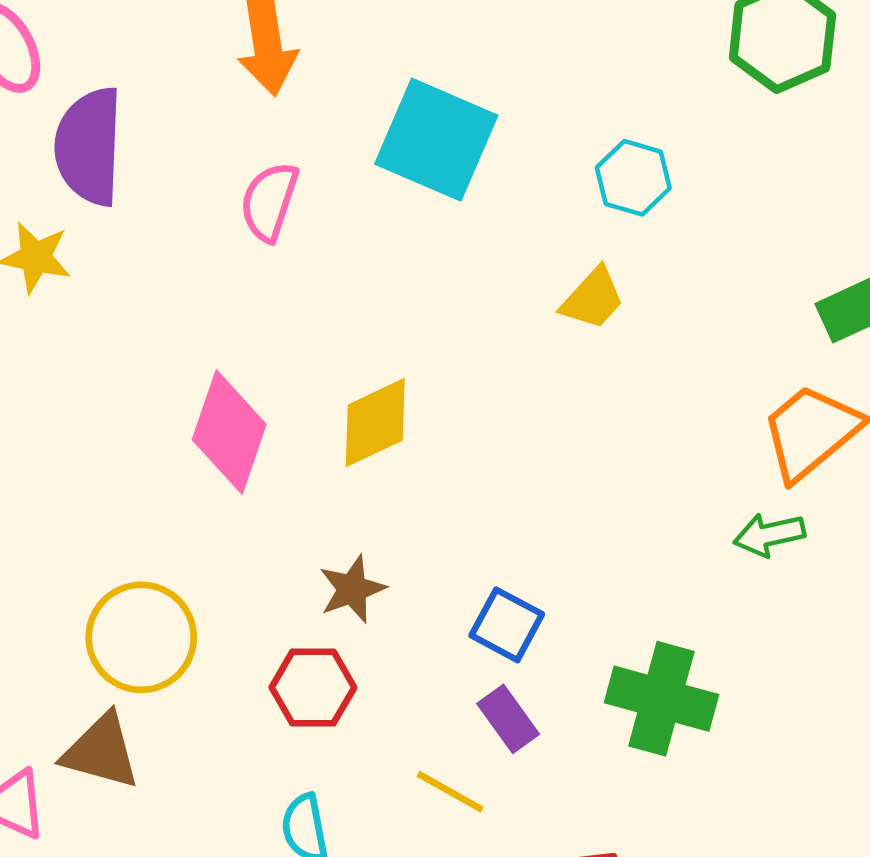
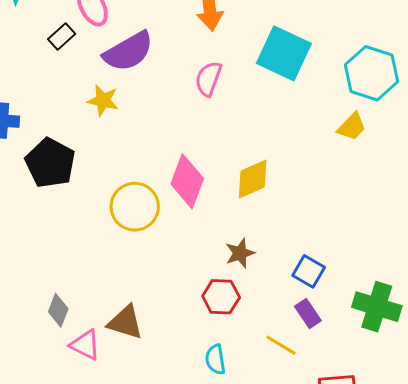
purple semicircle: (89, 146) -> (128, 51), turned -124
cyan hexagon: (633, 178) -> (372, 73), size x1.6
yellow circle: (141, 637) -> (135, 207), moved

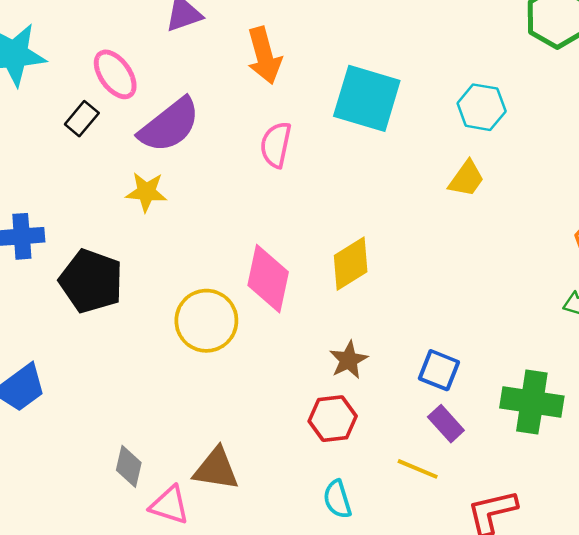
cyan hexagon: (372, 73) -> (482, 107), size x0.7

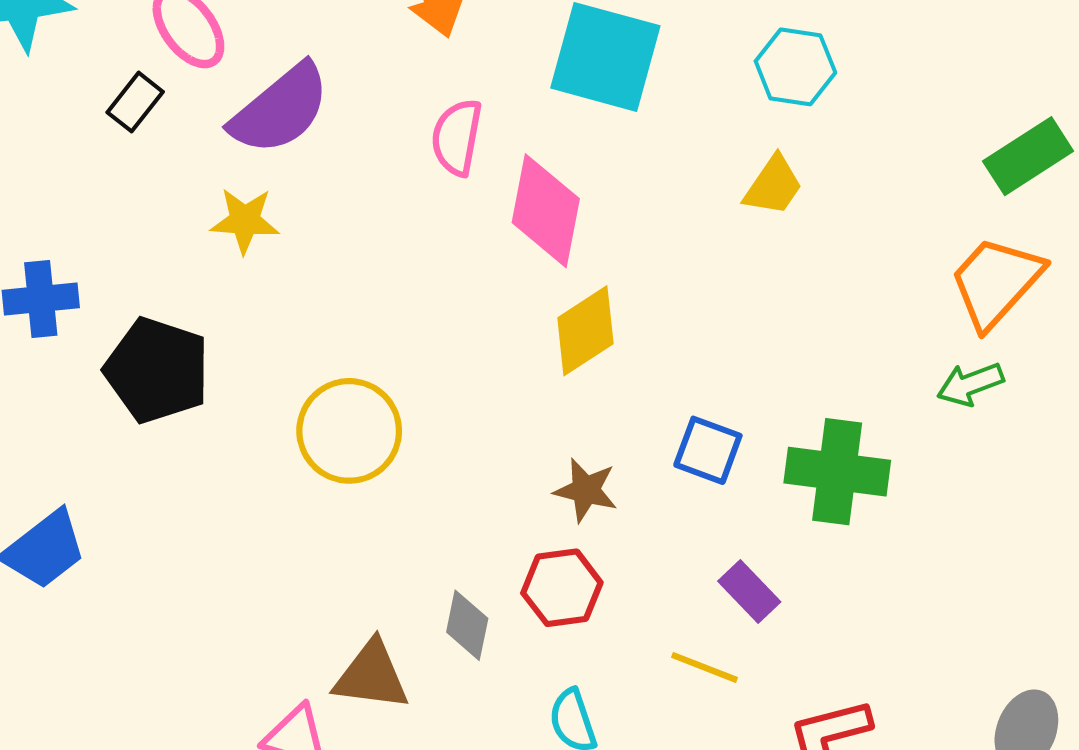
pink diamond: (268, 279) -> (546, 211), moved
brown star: (349, 360) -> (586, 490), turned -30
blue square: (439, 370) -> (708, 450), moved
green cross: (532, 402) -> (837, 472), moved
gray diamond: (129, 466) -> (467, 625), moved

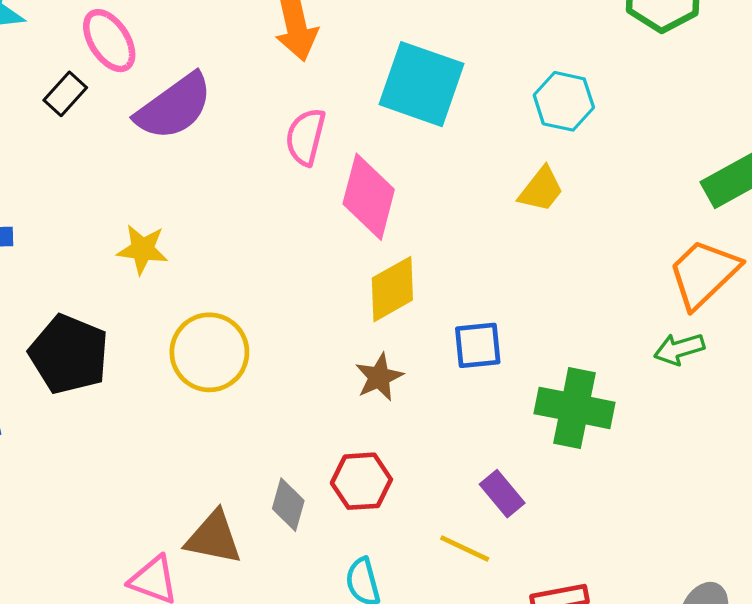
yellow star: (245, 221) -> (142, 249), moved
black pentagon: (157, 370) -> (69, 354), moved
blue square: (708, 450) -> (478, 345), moved, turned -30
brown star: (586, 490) -> (379, 377), moved, turned 30

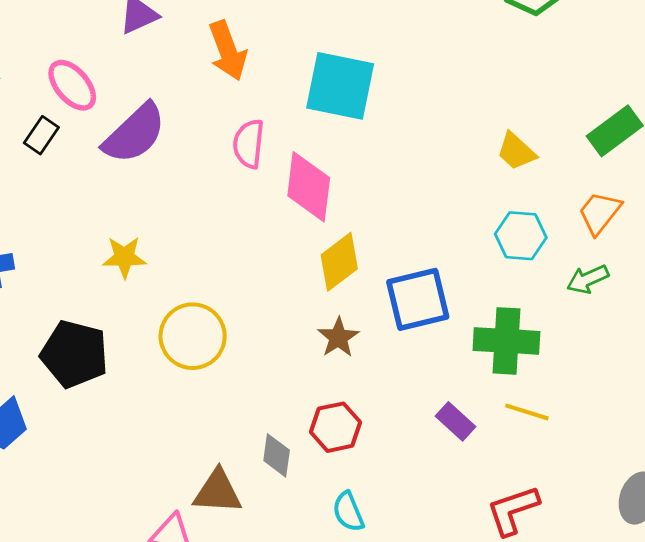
cyan hexagon: (564, 101) -> (521, 236), moved
yellow trapezoid: (541, 189) -> (516, 151), moved, turned 102
orange trapezoid: (704, 274) -> (600, 213), size x0.7
blue square: (478, 345) -> (418, 299), size x1.5
yellow line: (465, 548) -> (527, 412), moved

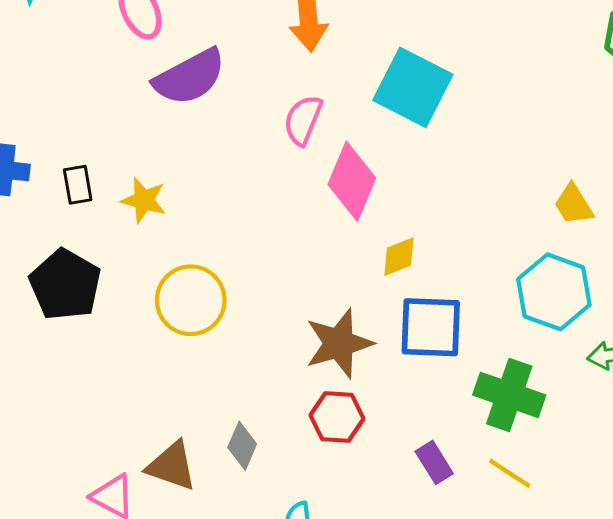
black rectangle: (41, 135) -> (78, 185), moved, turned -60
cyan hexagon: (521, 236) -> (554, 292), size x1.4
yellow diamond: (339, 262) -> (399, 257), moved, size x0.7
brown star: (338, 337) -> (339, 343), size x1.6
red hexagon: (335, 427) -> (337, 417), moved

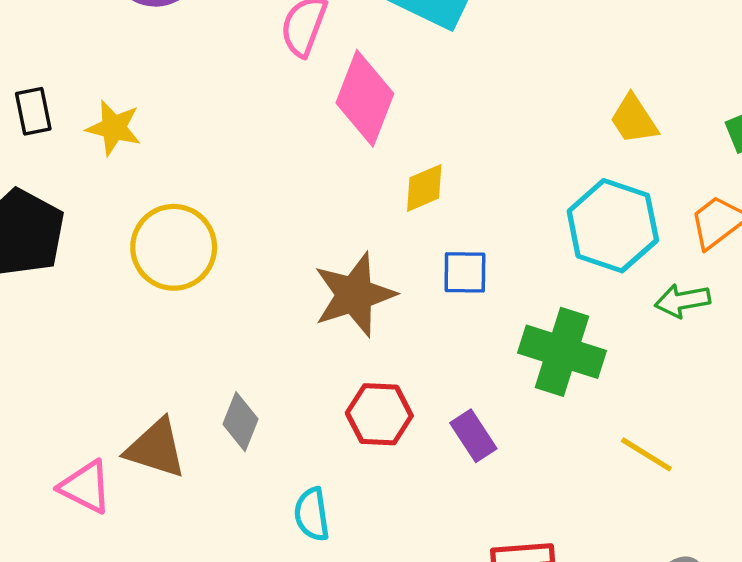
blue square: (431, 327) -> (465, 272), size x0.6
red hexagon: (337, 417) -> (379, 414), moved
yellow line: (510, 473) -> (646, 454), moved

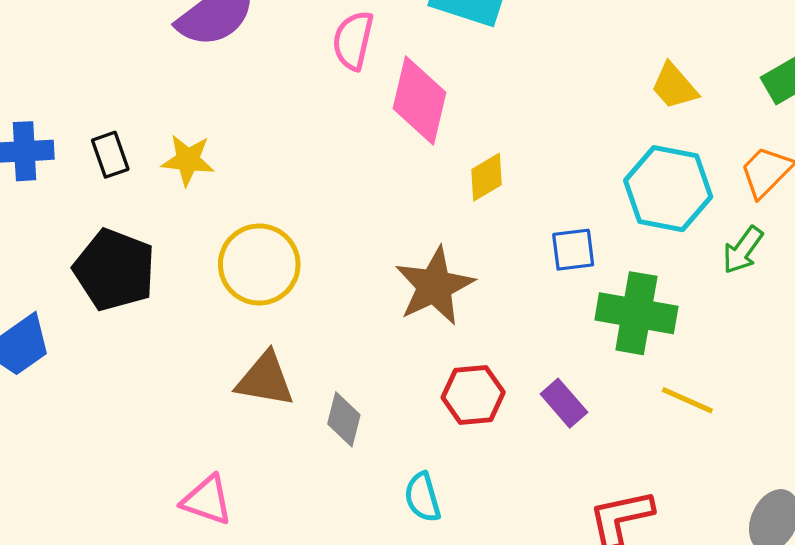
blue square: (465, 272) -> (573, 250), moved
green arrow: (682, 301) -> (743, 250), turned -36
brown triangle: (156, 448) -> (265, 380), moved
yellow line: (646, 454) -> (687, 400), moved

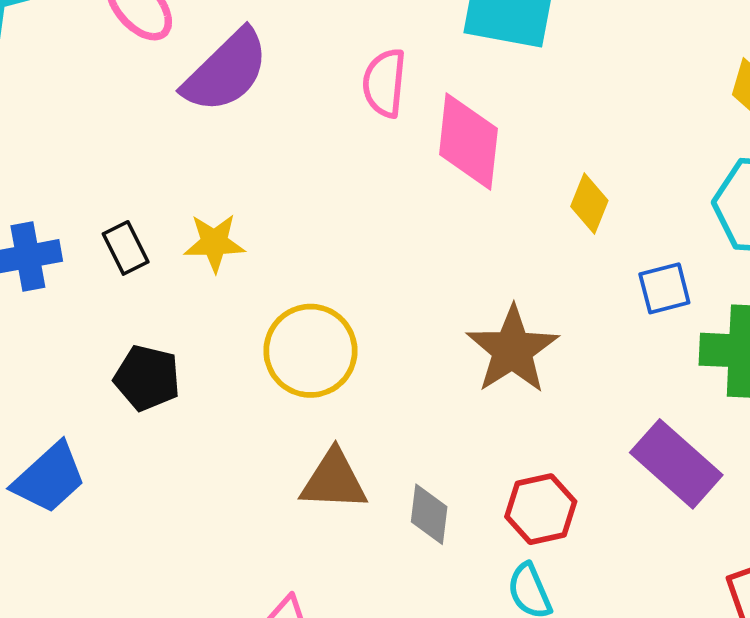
yellow diamond: (487, 177) -> (589, 204), moved, turned -30
black pentagon: (114, 270) -> (147, 378), size x0.7
red hexagon: (473, 395) -> (541, 509), moved
purple rectangle: (564, 403) -> (676, 464), size x1.6

